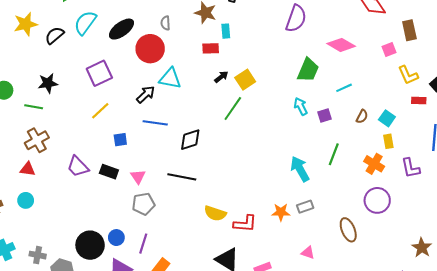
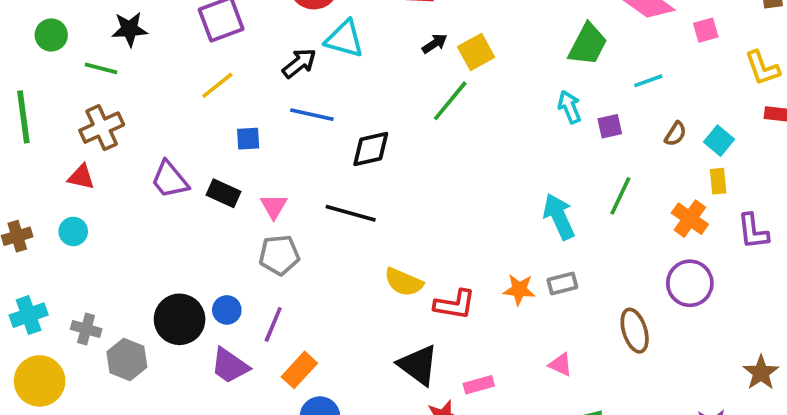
pink square: (389, 49) -> (706, 30), moved

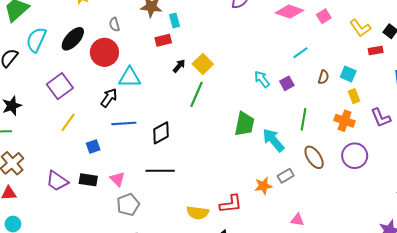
green trapezoid: (588, 44) -> (244, 124), moved
yellow semicircle: (404, 282) -> (198, 213), moved
brown ellipse: (635, 331) -> (314, 157), moved

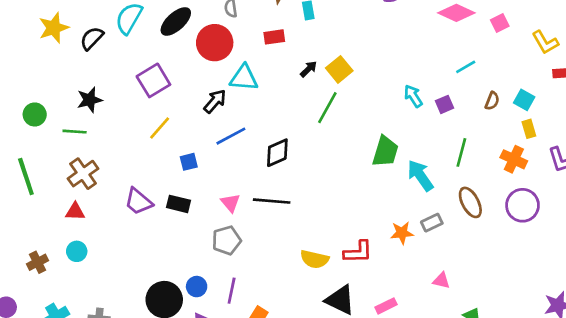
red rectangle: (163, 40) -> (274, 37), moved
blue line: (124, 123) -> (231, 136), turned -30
pink triangle: (117, 179) -> (230, 203), moved

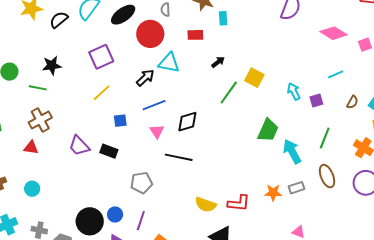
yellow square: (339, 69) -> (254, 78), moved, turned -30
pink triangle: (230, 203) -> (157, 131), moved
cyan circle: (77, 251) -> (32, 189), moved

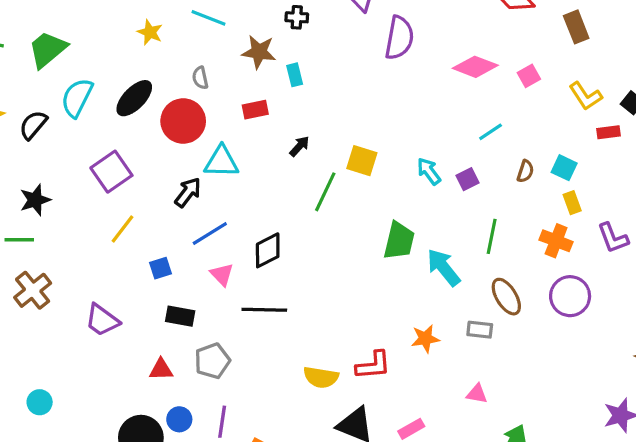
red triangle: (31, 148) -> (161, 369), moved
black rectangle: (109, 151) -> (180, 316), moved
gray rectangle: (296, 188) -> (480, 330), moved, turned 35

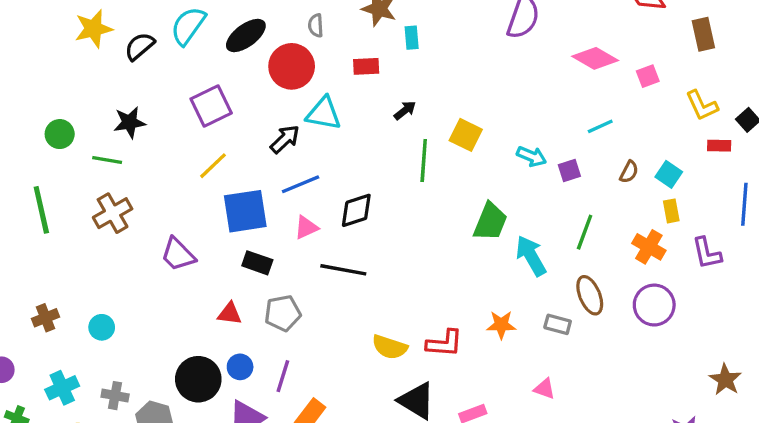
cyan arrow: (429, 171) -> (532, 156), turned 140
green line: (325, 192) -> (424, 161), turned -30
blue square: (161, 268) -> (245, 211), size x2.0
pink triangle: (222, 274) -> (306, 227), turned 40

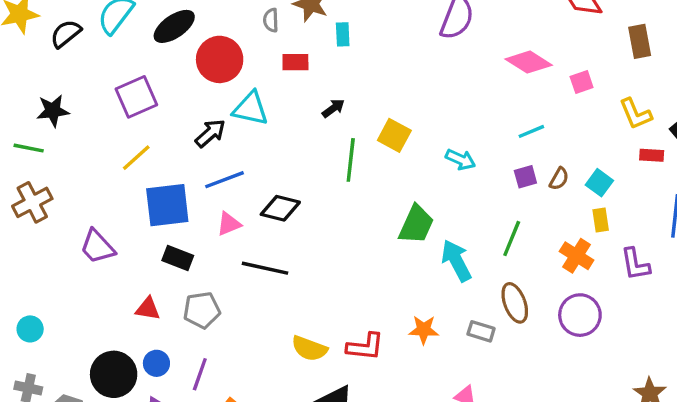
gray semicircle: (316, 25) -> (271, 20), moved
purple square: (569, 170) -> (525, 177), moved
black diamond: (356, 210) -> (280, 208), turned 30
cyan circle: (102, 327) -> (30, 329), moved

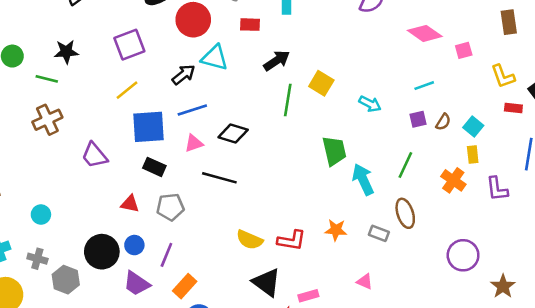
black arrow: (333, 108) -> (277, 61), size x1.5
green trapezoid: (416, 225) -> (334, 151), turned -40
purple circle: (580, 315) -> (463, 255), moved

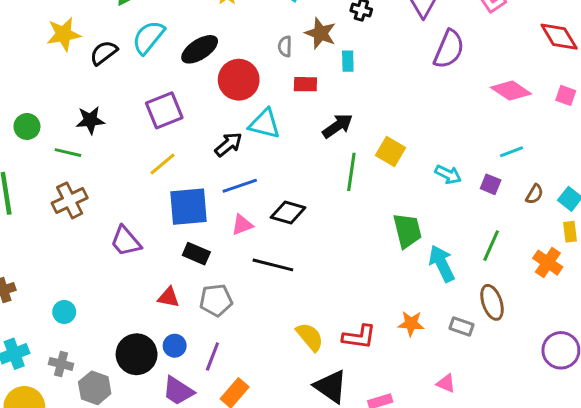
pink square: (464, 50) -> (566, 95), moved, turned 36
purple square: (418, 119) -> (491, 184), moved, turned 36
yellow semicircle: (250, 240) -> (310, 337), turned -152

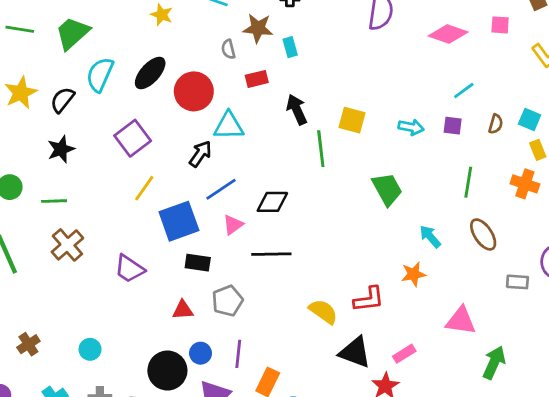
black star: (90, 120) -> (61, 149), moved
black arrow: (338, 126) -> (297, 110), turned -64
cyan arrow: (442, 264) -> (430, 237), moved, size x0.7
gray rectangle: (462, 327) -> (517, 282), moved
pink triangle: (446, 383) -> (461, 321), size x1.6

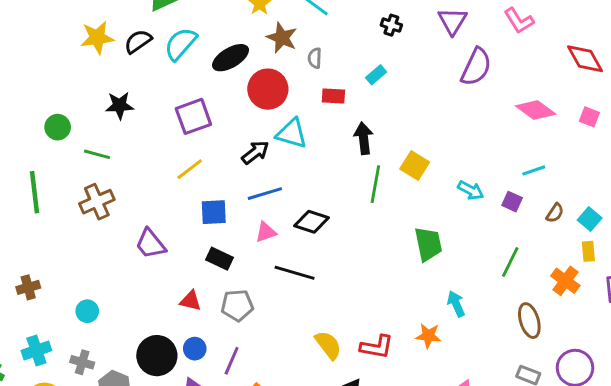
brown star: (258, 28) -> (282, 38), moved
cyan rectangle: (290, 47) -> (376, 75), turned 48
black semicircle: (62, 100) -> (138, 41), moved
blue square: (179, 221) -> (214, 212), size x0.7
brown ellipse: (483, 234) -> (529, 321), moved

